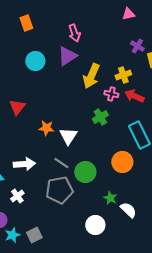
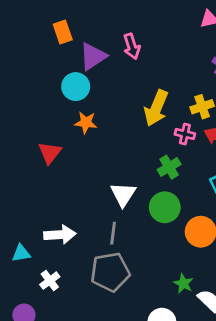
purple triangle: (67, 56) -> (93, 56), moved
orange star: (46, 128) -> (86, 123), moved
gray line: (61, 163) -> (113, 233), turned 63
green circle: (85, 172) -> (165, 207), moved

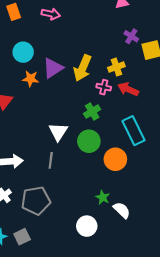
pink arrow: (132, 46) -> (51, 14), moved, turned -60
purple triangle: (93, 56) -> (53, 68), moved
gray pentagon: (110, 272) -> (36, 201), moved

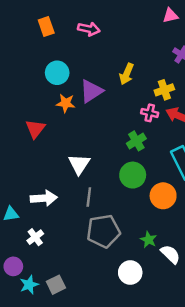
yellow arrow: (83, 68) -> (127, 74), moved, size x0.7
white triangle: (58, 132) -> (79, 164), moved
gray pentagon: (36, 201) -> (103, 231), moved

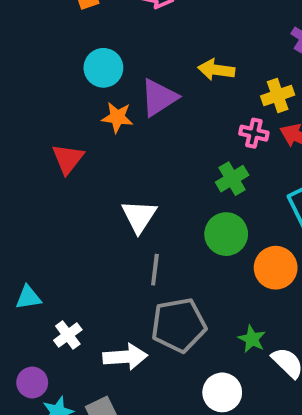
yellow arrow: (127, 74) -> (216, 70), turned 75
white arrow: (44, 198) -> (125, 357), moved

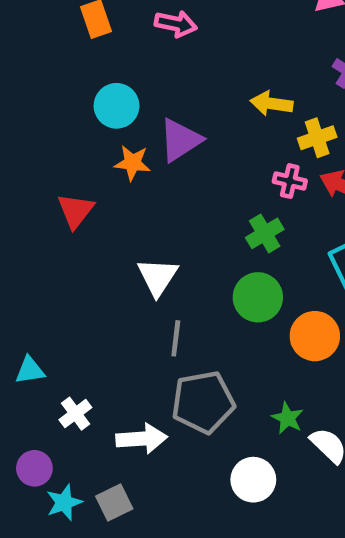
yellow arrow: (216, 70) -> (272, 104), moved

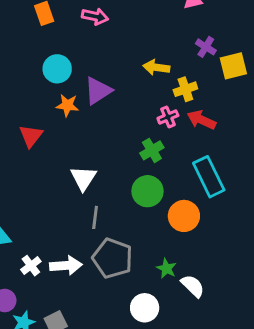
pink cross: (290, 181) -> (168, 117), turned -36
gray pentagon: (203, 402) -> (113, 258), turned 30
white arrow: (142, 439) -> (66, 266), moved

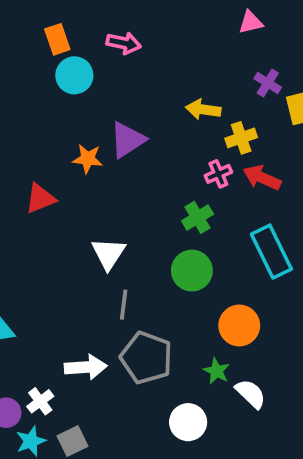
cyan circle: (57, 69) -> (74, 75), moved
red triangle: (31, 136) -> (40, 199), turned 30
orange circle: (184, 216) -> (239, 326), moved
white cross: (31, 266) -> (40, 401), moved

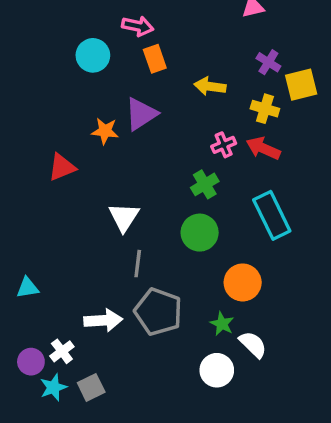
orange rectangle: (57, 39) -> (155, 59), moved
yellow cross: (241, 138) -> (265, 109), moved, turned 36
white circle: (188, 422) -> (217, 370), moved

